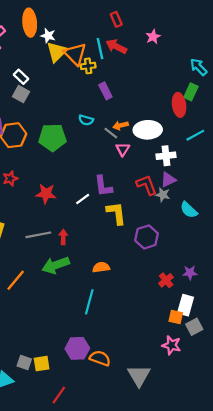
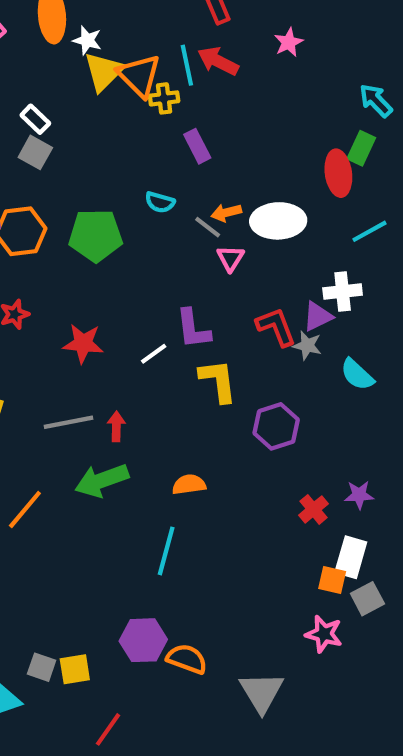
white cross: (166, 156) -> (343, 291), moved

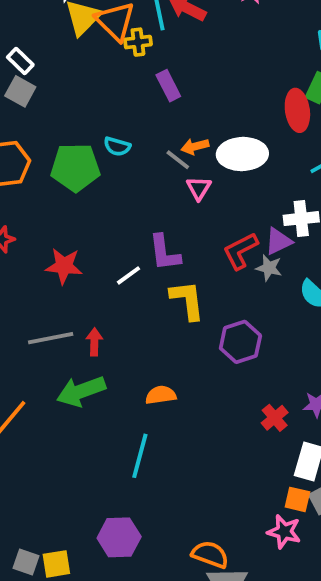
cyan semicircle: (160, 202) -> (117, 146), moved
red L-shape: (276, 327) -> (240, 251), turned -96
orange square: (332, 580) -> (297, 499), moved
orange semicircle: (187, 659) -> (210, 554), moved

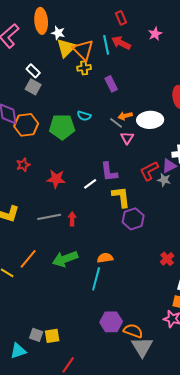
yellow cross: (138, 42) -> (84, 68), moved
purple hexagon: (240, 342) -> (133, 219), moved
green arrow: (81, 391) -> (65, 259), moved
orange semicircle: (161, 395) -> (105, 258), moved
purple hexagon: (119, 537) -> (111, 322), moved

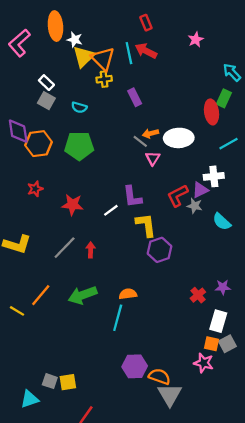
pink star: (155, 34) -> (196, 40), moved
cyan semicircle: (84, 116) -> (79, 107), moved
gray line: (49, 217) -> (65, 248), turned -35

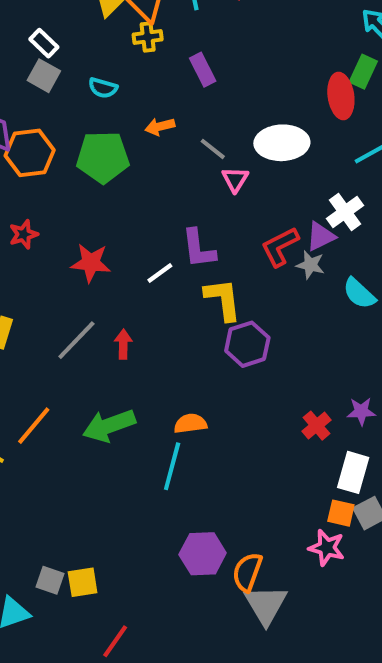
orange arrow: (150, 133) -> (160, 127), moved
white cross: (214, 176) -> (345, 212), turned -30
orange semicircle: (159, 377) -> (247, 572), turned -90

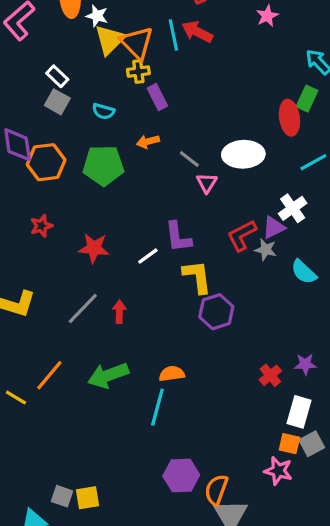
purple rectangle: (203, 70) -> (157, 97), moved

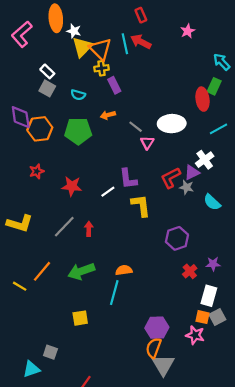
purple hexagon: (216, 312) -> (177, 238), moved
purple hexagon: (181, 476) -> (157, 328), moved
yellow square: (87, 498) -> (80, 318), moved

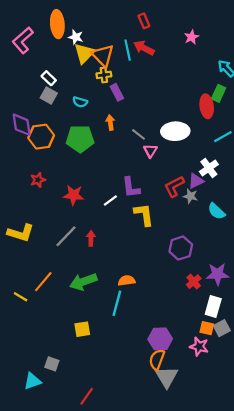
orange arrow: (108, 115) -> (110, 123), turned 96
purple star: (213, 264) -> (217, 274), size x1.5

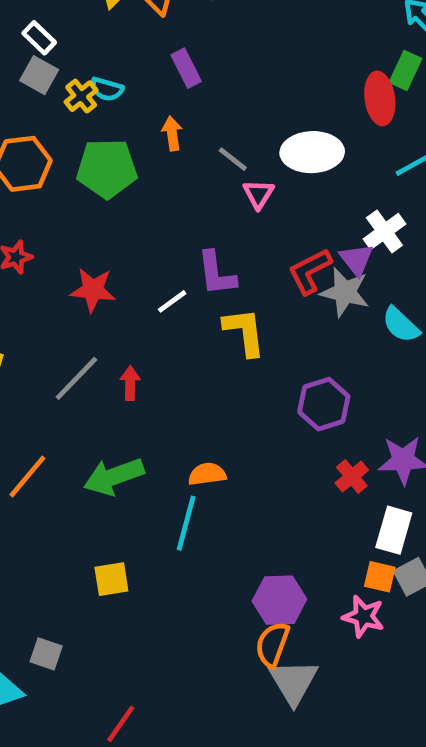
yellow cross: (104, 75) -> (81, 96), moved, turned -32
purple triangle: (196, 181) -> (356, 259), turned -42
gray star: (190, 196) -> (345, 292), size x1.5

